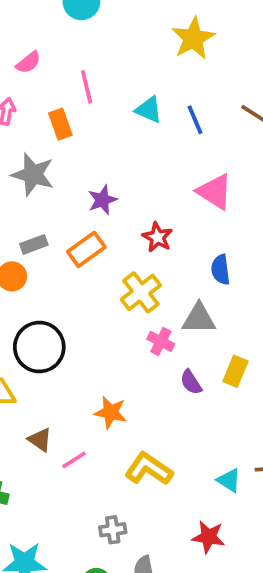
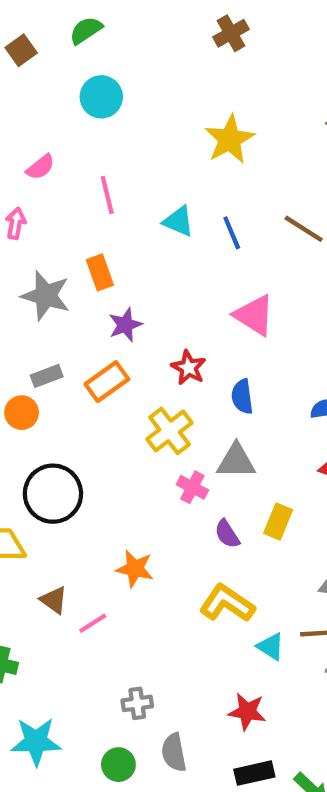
orange rectangle: (60, 124) -> (100, 272), moved
blue semicircle: (221, 270) -> (242, 397), moved
yellow L-shape: (149, 469) -> (227, 603), moved

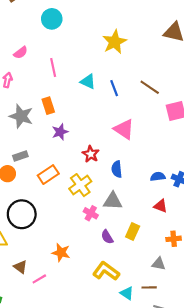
orange rectangle: (107, 382) -> (48, 175), moved

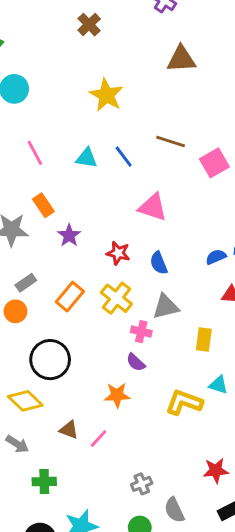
purple semicircle: (107, 237) -> (136, 362), moved
cyan triangle: (127, 293) -> (219, 385), moved

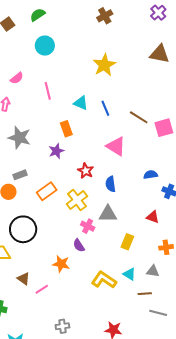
brown line: (171, 142) -> (139, 117), moved
orange rectangle: (43, 205) -> (66, 129), moved
blue semicircle: (216, 257) -> (151, 175), moved

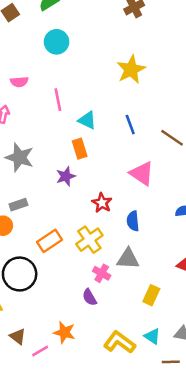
pink semicircle: (17, 78) -> (19, 82), turned 32
cyan triangle: (81, 103) -> (87, 120), moved
orange rectangle: (47, 191) -> (50, 241), moved
orange star: (61, 264) -> (64, 332), moved

